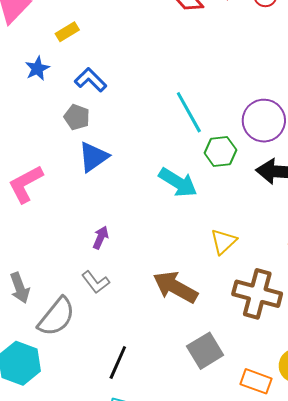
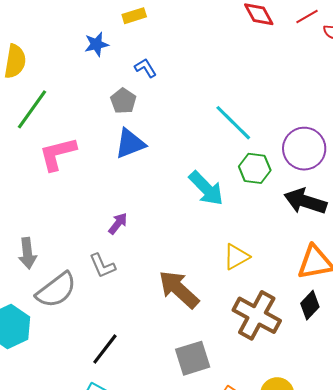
blue L-shape: (91, 80) -> (145, 68), size x0.7
cyan line: (189, 112) -> (233, 123), turned -30

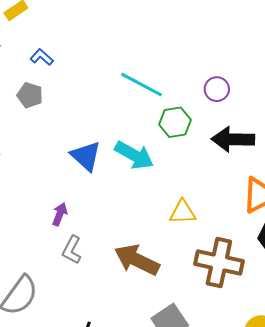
blue triangle: (130, 143) -> (86, 156), moved, turned -40
purple circle: (304, 149) -> (217, 89), size x0.6
yellow triangle: (236, 257) -> (183, 212), turned 44
gray L-shape: (102, 266) -> (72, 250), moved, turned 68

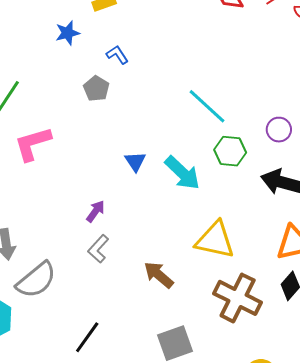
blue triangle: (86, 156) -> (135, 161), size x0.7
yellow triangle: (183, 212) -> (215, 240), size x1.5
brown arrow: (137, 260) -> (159, 275), size x0.7

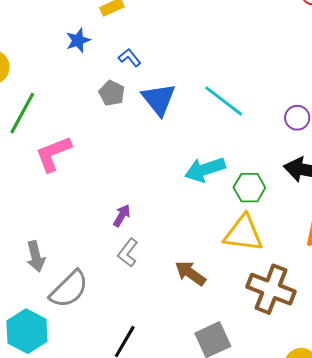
green hexagon: (230, 151) -> (249, 188), moved
blue triangle: (135, 161) -> (159, 99), moved, size x1.6
cyan arrow: (182, 173) -> (205, 170), turned 123

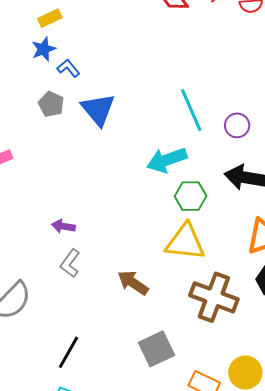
blue star: (78, 40) -> (44, 49), moved
cyan line: (224, 101) -> (191, 110), moved, turned 30
cyan arrow: (205, 170) -> (167, 160), moved
purple arrow: (122, 215) -> (63, 226), turned -110

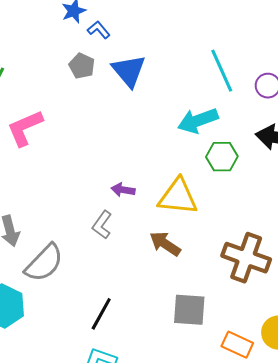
purple arrow: (63, 226) -> (123, 190), moved
yellow triangle: (185, 242) -> (178, 197), moved
gray square: (156, 349) -> (189, 310), turned 30

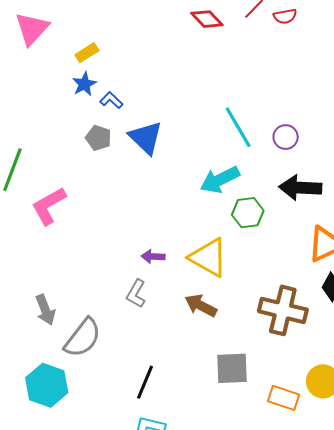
yellow triangle: (178, 197) -> (208, 257), turned 30

